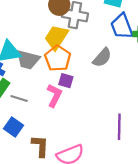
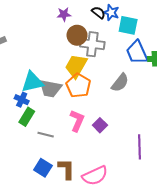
purple square: (66, 81) -> (100, 125), moved, turned 32
gray line: (19, 98) -> (46, 135), moved
blue square: (14, 127) -> (43, 168), moved

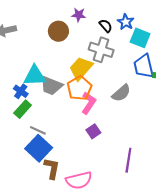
black semicircle: (98, 13) -> (106, 26), moved
brown circle: (77, 35) -> (58, 31), moved
pink L-shape: (77, 121) -> (89, 103), moved
blue square: (43, 168) -> (39, 148), moved, size x1.4

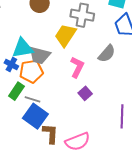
orange pentagon: (79, 88) -> (31, 71), moved, turned 30
green rectangle: (23, 109) -> (16, 91), moved

